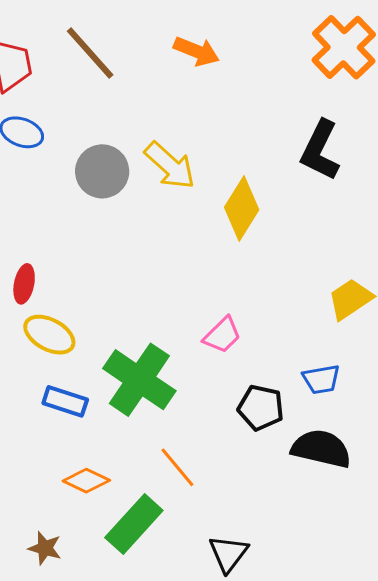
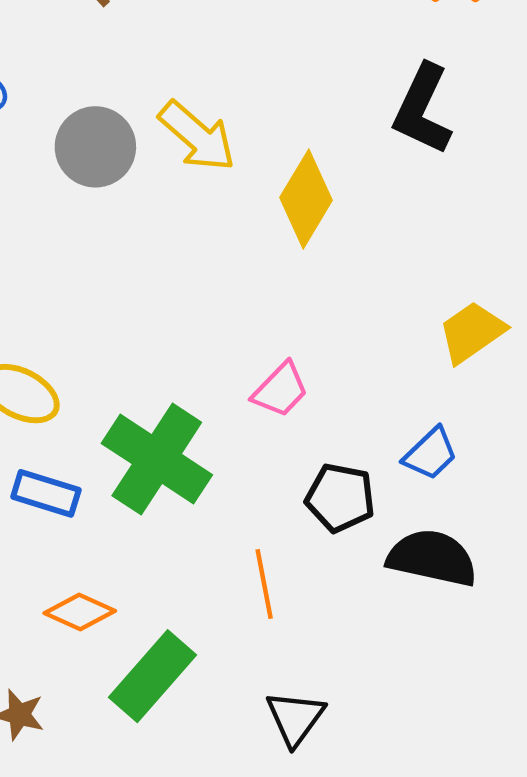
blue trapezoid: (321, 379) -> (430, 454), turned -33
orange line: (177, 467) -> (264, 584), moved, turned 30

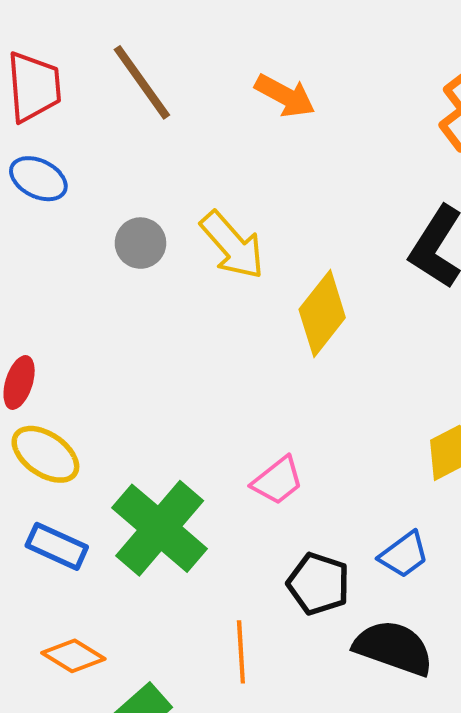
gray circle: (95, 147) -> (140, 243), size x0.7

